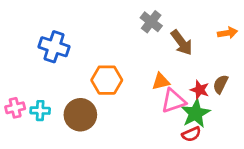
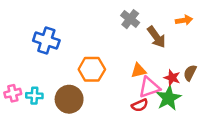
orange arrow: (227, 33) -> (184, 20), moved
red semicircle: (191, 134) -> (140, 105), moved

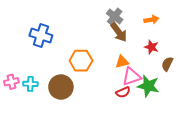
orange arrow: (184, 20) -> (151, 20), moved
brown arrow: (156, 37) -> (119, 32), moved
red star: (172, 78) -> (151, 47), moved
green star: (168, 98) -> (148, 86), turned -30

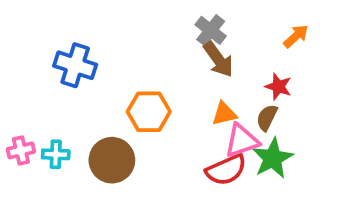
orange arrow: (151, 20) -> (296, 36), moved, turned -32
brown semicircle: (167, 64) -> (267, 118), moved
green star: (148, 86) -> (273, 158), turned 30
red semicircle: (123, 92) -> (226, 170), size x1.5

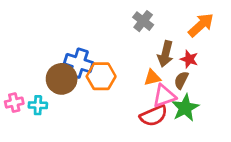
orange arrow: (296, 36) -> (201, 25), size x1.5
brown arrow: (218, 59) -> (165, 54), moved, turned 50
blue cross: (75, 65) -> (79, 63), moved
brown circle: (112, 160) -> (62, 79), moved

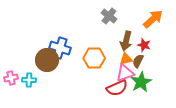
orange hexagon: (101, 76) -> (94, 58), moved
orange triangle: (152, 78) -> (126, 59), moved

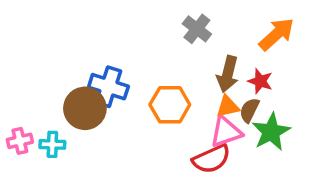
green star: (141, 82) -> (271, 132), moved

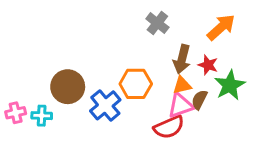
blue cross: (108, 87) -> (105, 105), moved, turned 32
brown semicircle: (249, 110) -> (199, 100), moved
green star: (271, 132) -> (230, 85), moved

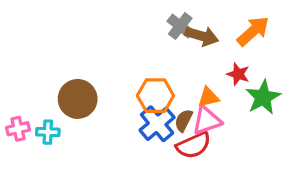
brown arrow: (182, 59) -> (202, 36), moved, turned -88
brown semicircle: (199, 100) -> (184, 120), moved
blue cross: (105, 105) -> (157, 124), moved

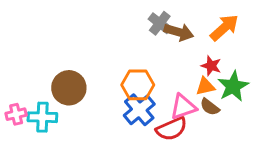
orange triangle: (208, 97) -> (205, 86), moved
brown semicircle: (184, 120) -> (210, 107), moved, turned -78
cyan cross: (48, 132) -> (42, 117), size x1.4

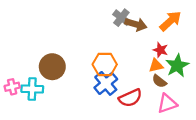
pink triangle: (183, 107) -> (167, 103), moved

